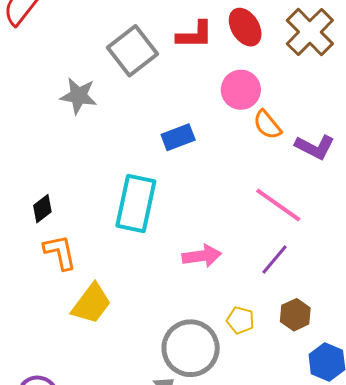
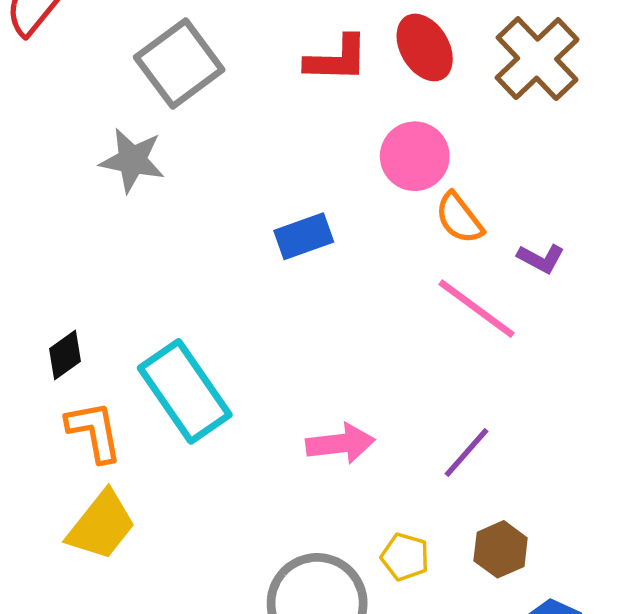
gray square: (133, 51) -> (179, 64), moved
purple L-shape: (315, 147) -> (541, 258), size x0.7
cyan rectangle: (136, 203) -> (185, 391), moved, turned -48
pink line: (278, 205) -> (476, 309), moved
yellow trapezoid: (91, 304) -> (101, 525), moved

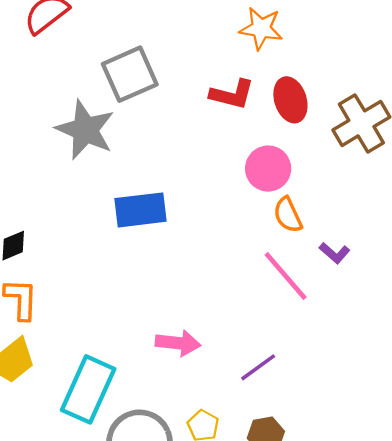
gray star: (132, 160) -> (85, 130), size x1.4
blue rectangle: (304, 236) -> (141, 210), moved, size x1.4
cyan rectangle: (185, 391) -> (88, 389), moved, turned 46

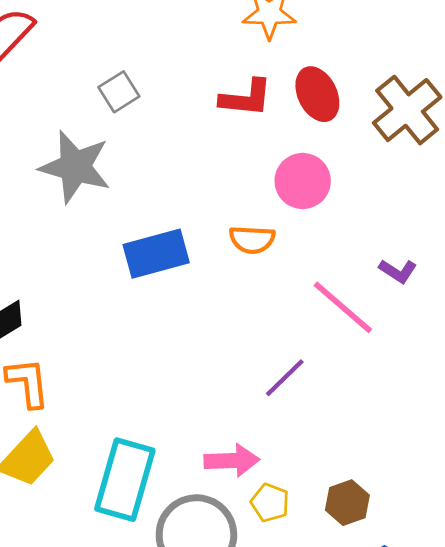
gray square: (130, 74) -> (119, 92), size x0.6
orange semicircle: (288, 215) -> (252, 240), moved, turned -54
pink arrow: (178, 343) -> (232, 460), moved
purple line: (258, 367) -> (285, 378), moved

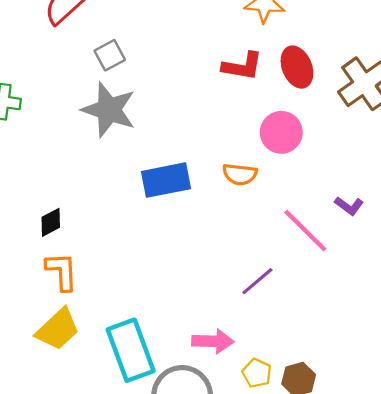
gray square: (119, 92) -> (110, 55), moved
cyan rectangle: (125, 480) -> (131, 350), turned -40
yellow pentagon: (270, 503) -> (257, 373), moved

